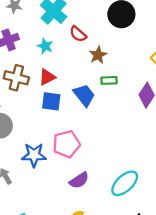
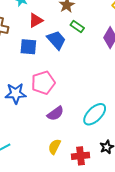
red triangle: (47, 77) -> (36, 20), moved
green rectangle: (109, 80) -> (77, 26), turned 40

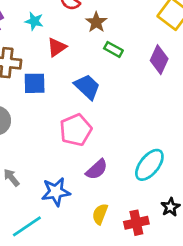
blue trapezoid: (56, 40) -> (87, 87), moved
blue square: (28, 47) -> (35, 83), moved
blue star: (16, 93) -> (56, 192), moved

